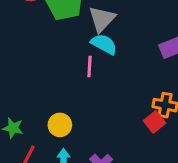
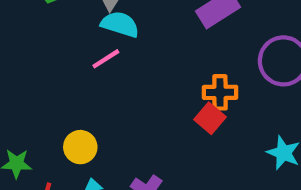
pink line: (90, 66) -> (106, 59), turned 65

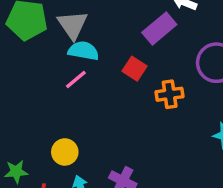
red square: (210, 118) -> (135, 69), moved

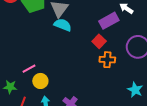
red square: (135, 69) -> (99, 41), moved
pink line: (76, 80) -> (29, 69), moved

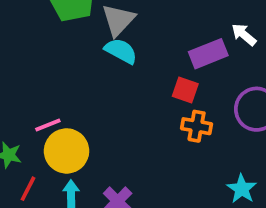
red square: (99, 41) -> (185, 90), turned -32
yellow circle: (40, 81) -> (67, 151), size x1.5

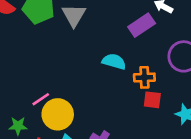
cyan semicircle: (121, 51) -> (114, 62), moved
red square: (185, 90) -> (152, 100), moved

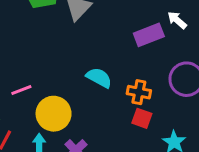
cyan semicircle: (114, 62) -> (99, 78), moved
yellow circle: (58, 114) -> (54, 114), moved

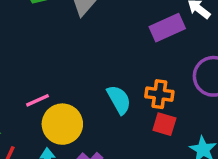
cyan semicircle: (99, 78) -> (119, 100), moved, turned 35
pink line: (21, 90) -> (37, 100), moved

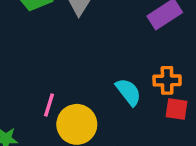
pink line: (37, 100) -> (49, 105), turned -40

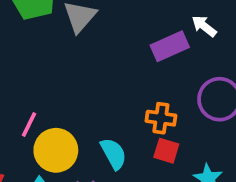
cyan semicircle: (128, 92) -> (114, 154), moved

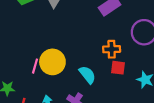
yellow circle: (56, 150) -> (52, 62), moved

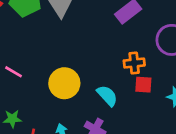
pink line: (35, 66) -> (14, 72), moved, turned -72

